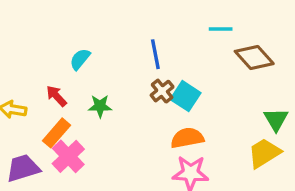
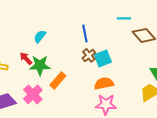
cyan square: (186, 96) -> (103, 58), turned 36
green star: (100, 106) -> (40, 65), moved, size x1.5
orange rectangle: (56, 133) -> (58, 80), moved

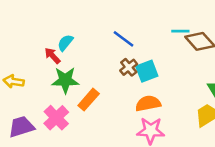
cyan line: (124, 18) -> (180, 31), moved
blue line: (85, 33) -> (123, 39), turned -42
red arrow: (26, 58) -> (52, 56), moved

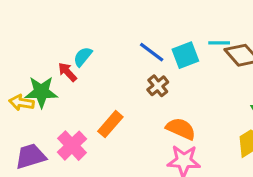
cyan square: (147, 71) -> (185, 55), moved
green star: (65, 80) -> (41, 92), moved
orange semicircle: (148, 103) -> (181, 129), turned 35

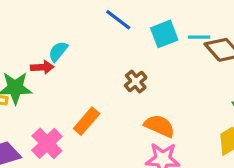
blue line: (152, 52) -> (118, 20), moved
cyan square: (185, 55) -> (164, 34), moved
red arrow: (67, 72) -> (42, 67), turned 130

